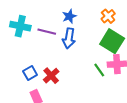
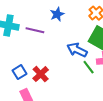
blue arrow: (69, 38) -> (77, 50), moved, turned 108

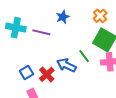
blue arrow: (77, 50) -> (66, 65), moved
green line: (89, 67) -> (84, 56), moved

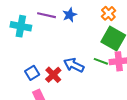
purple line: (41, 32) -> (46, 15), moved
green line: (84, 56) -> (101, 61), moved, turned -32

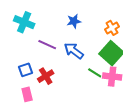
purple line: (46, 15) -> (47, 45), moved
blue arrow: (74, 65) -> (74, 51), moved

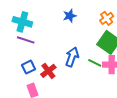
purple line: (47, 45) -> (26, 40), moved
blue arrow: (74, 51) -> (72, 57), moved, turned 78

